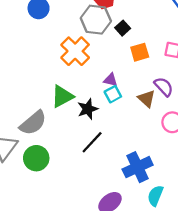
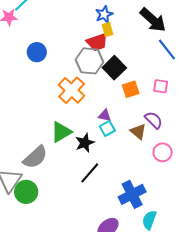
black square: (123, 28) -> (114, 68), size x1.6
green circle: (36, 158) -> (26, 192), moved

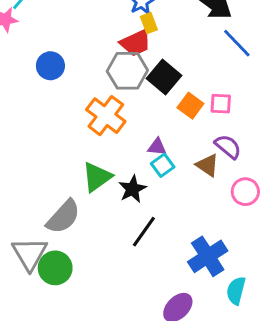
pink square: (161, 86) -> (221, 104), moved
orange square: (131, 89) -> (190, 106), turned -30

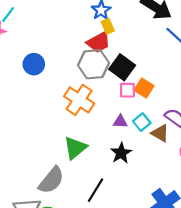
pink square: (221, 104) -> (127, 90), moved
cyan square: (163, 165) -> (142, 122), moved
black star: (132, 189) -> (121, 153), moved
black line: (144, 232) -> (95, 190), moved

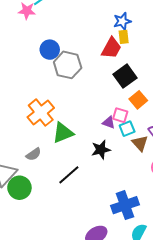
red trapezoid: (99, 42) -> (111, 48), turned -50
gray hexagon: (94, 64) -> (68, 65), moved
pink square: (127, 90) -> (120, 115), moved
orange cross: (79, 100) -> (41, 113), moved
gray semicircle: (51, 180) -> (33, 154), size x0.6

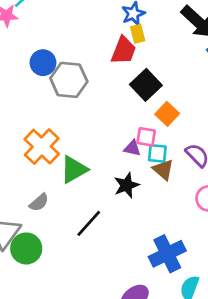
cyan square: (127, 129) -> (157, 153), turned 35
brown triangle: (140, 143) -> (163, 170), moved

